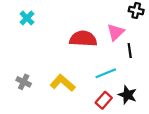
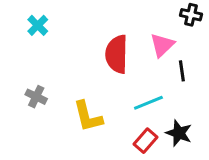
red semicircle: (83, 39) -> (117, 54), turned -92
gray cross: (24, 82) -> (36, 97), moved
yellow L-shape: (63, 83) -> (88, 116), turned -145

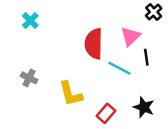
black cross: (191, 15) -> (154, 12), turned 35
cyan line: (148, 103) -> (119, 68), moved, turned 50
red rectangle: (145, 141) -> (106, 113), moved

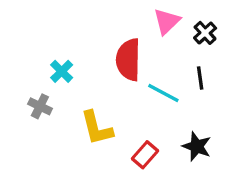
black cross: (154, 12) -> (205, 33), moved
cyan cross: (30, 21) -> (62, 71), moved
pink triangle: (130, 36) -> (167, 21), moved

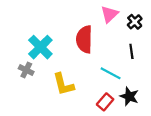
cyan cross: (62, 71) -> (40, 47), size x1.6
cyan line: (163, 93) -> (111, 73), moved
red rectangle: (145, 155) -> (105, 102), moved

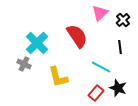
red semicircle: (84, 39) -> (77, 36), turned 145

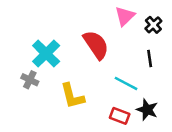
red rectangle: (96, 93) -> (120, 116), turned 70

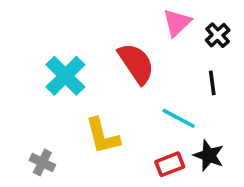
gray cross: (30, 80) -> (42, 163), moved
red rectangle: (120, 116) -> (170, 164), turned -42

